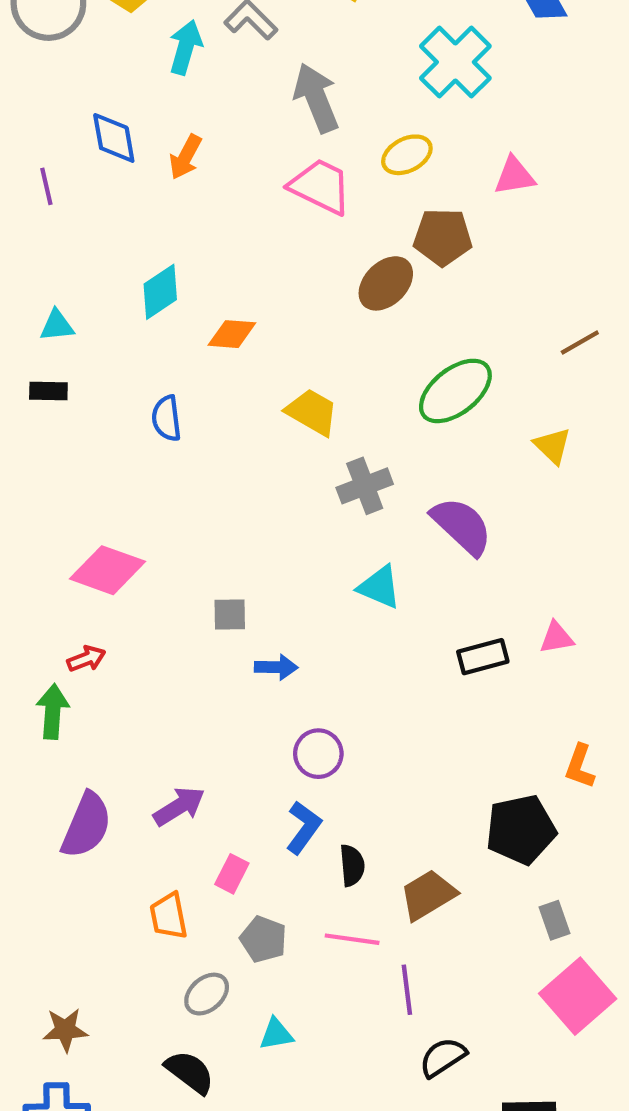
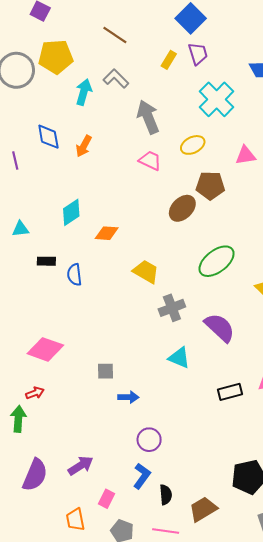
pink trapezoid: (320, 186) -> (150, 161), size x0.7
black rectangle: (48, 391) -> (46, 261), moved

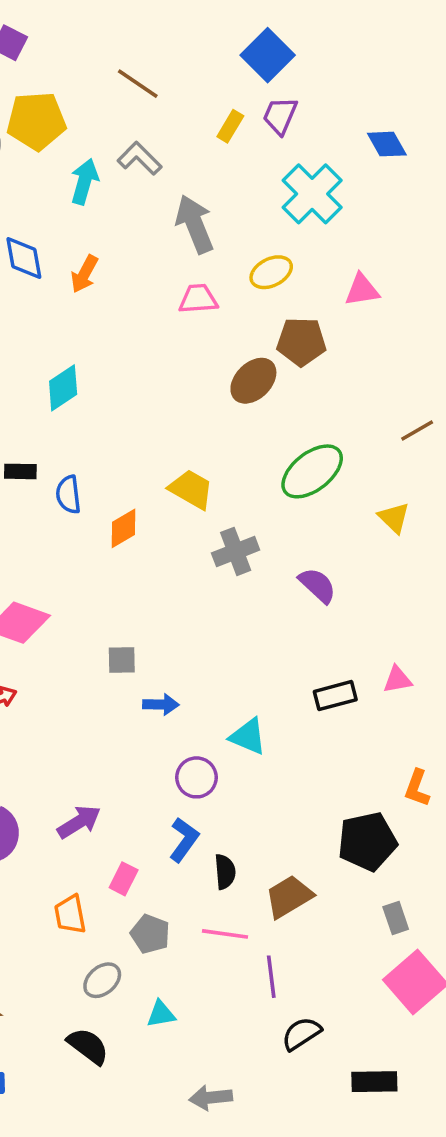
purple trapezoid: (198, 54) -> (280, 116), turned -140
pink trapezoid: (150, 161) -> (198, 299), turned -30
orange diamond: (107, 233) -> (124, 528), moved, turned -35
purple semicircle: (220, 328) -> (317, 585), size x0.7
cyan triangle: (179, 358) -> (248, 737), moved

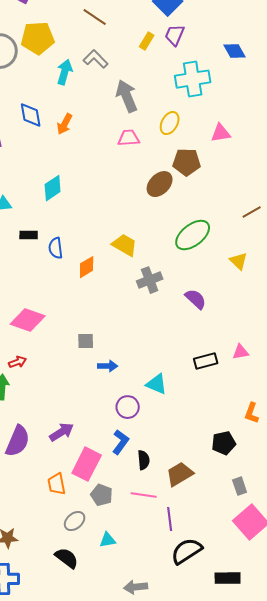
cyan cross: (312, 194) -> (193, 79), turned 36
yellow ellipse: (271, 272) -> (170, 123), turned -35
black pentagon: (367, 841) -> (224, 443), size x0.7
pink rectangle: (124, 879) -> (87, 464), size x1.8
black semicircle: (301, 1034) -> (187, 551), size x1.4

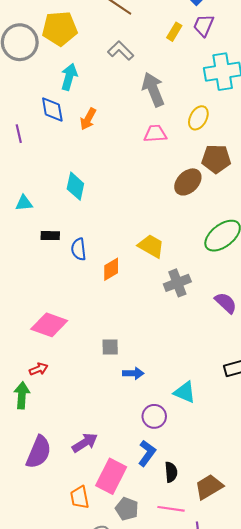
cyan arrow: (65, 72) -> (69, 77), moved
cyan diamond: (53, 188) -> (75, 186), turned -44

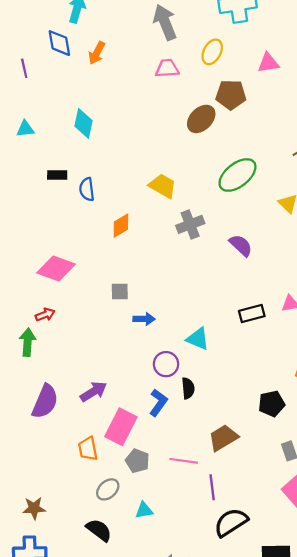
cyan triangle: (24, 203) -> (25, 129), moved
orange diamond: (111, 269) -> (121, 226), moved
black semicircle: (171, 472) -> (188, 388), moved

